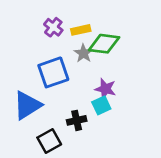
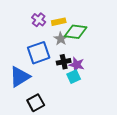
black cross: (77, 120) -> (64, 62), moved

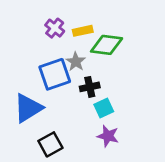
gray star: (61, 39) -> (76, 62), moved
purple star: (77, 65) -> (108, 136), moved

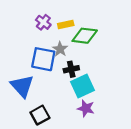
blue square: (55, 74) -> (43, 59), turned 30
blue triangle: (28, 108) -> (22, 86), turned -40
cyan square: (104, 108) -> (82, 86), size x1.5

